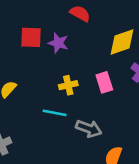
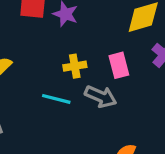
gray arrow: (89, 128) -> (101, 96), moved

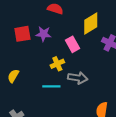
pink rectangle: (119, 65) -> (73, 44), moved

